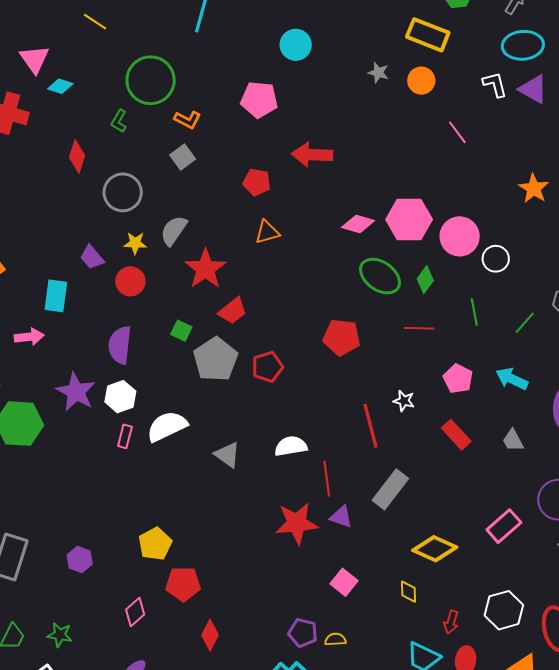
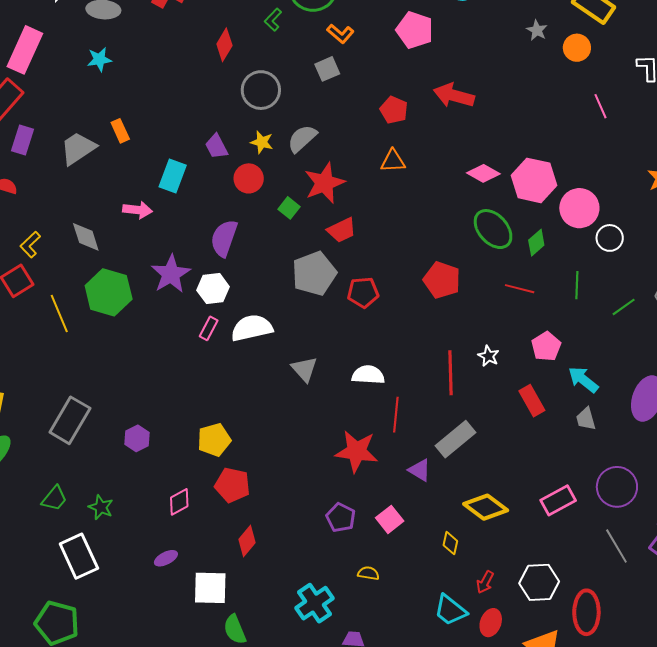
green square: (181, 331) -> (289, 208), moved
cyan arrow: (512, 379) -> (583, 380), moved
purple triangle: (341, 517) -> (420, 470), moved
purple pentagon: (303, 633) -> (341, 518), moved

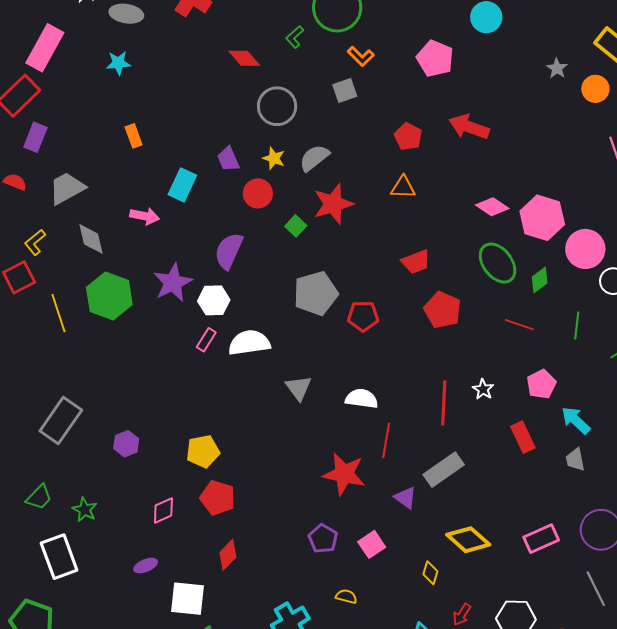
red diamond: (224, 45) -> (244, 58), turned -76
gray trapezoid: (78, 148) -> (67, 188), moved
red trapezoid: (342, 230) -> (416, 262), moved

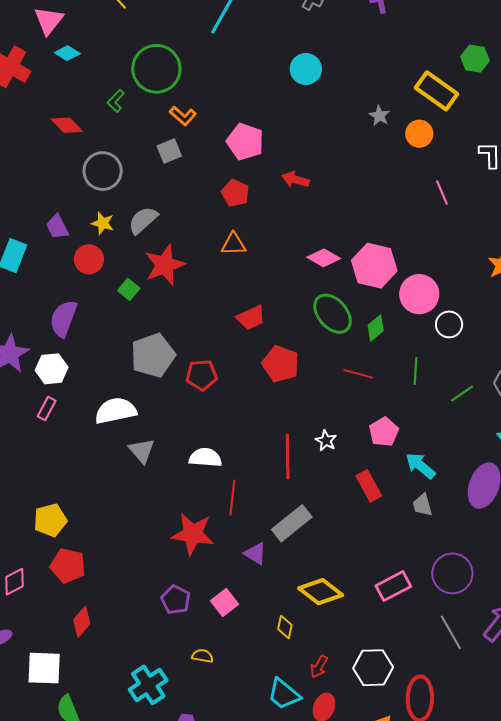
pink pentagon: (435, 59) -> (245, 142), moved
red arrow: (469, 127) -> (295, 180), size x0.7
white semicircle: (249, 343) -> (116, 411), moved

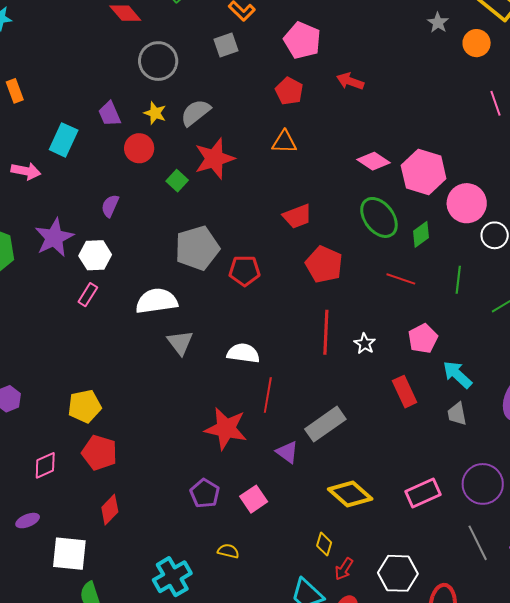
purple semicircle: (63, 319) -> (110, 206), size x0.6
red line: (288, 457) -> (326, 332), moved
yellow diamond: (285, 627) -> (324, 544), moved

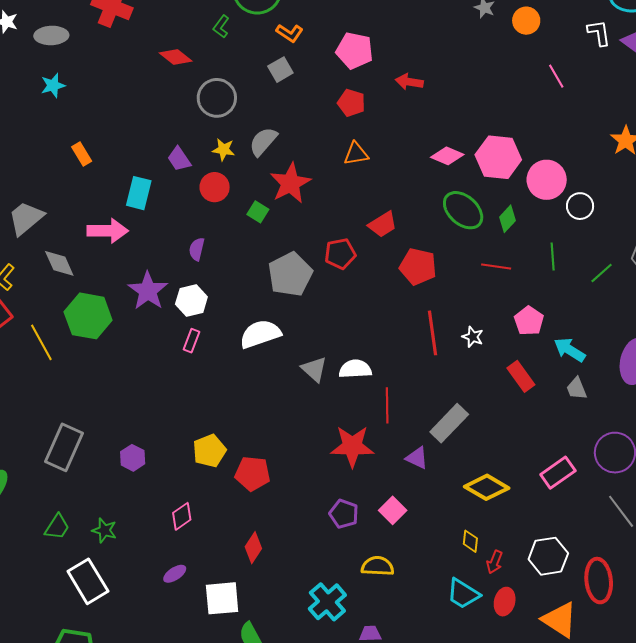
pink arrow: (26, 171) -> (108, 231), size x1.4
red pentagon: (244, 271) -> (340, 254), moved
gray triangle: (180, 343) -> (314, 369), moved
red pentagon: (99, 453) -> (253, 474), moved
yellow semicircle: (228, 551) -> (378, 566), size x1.5

